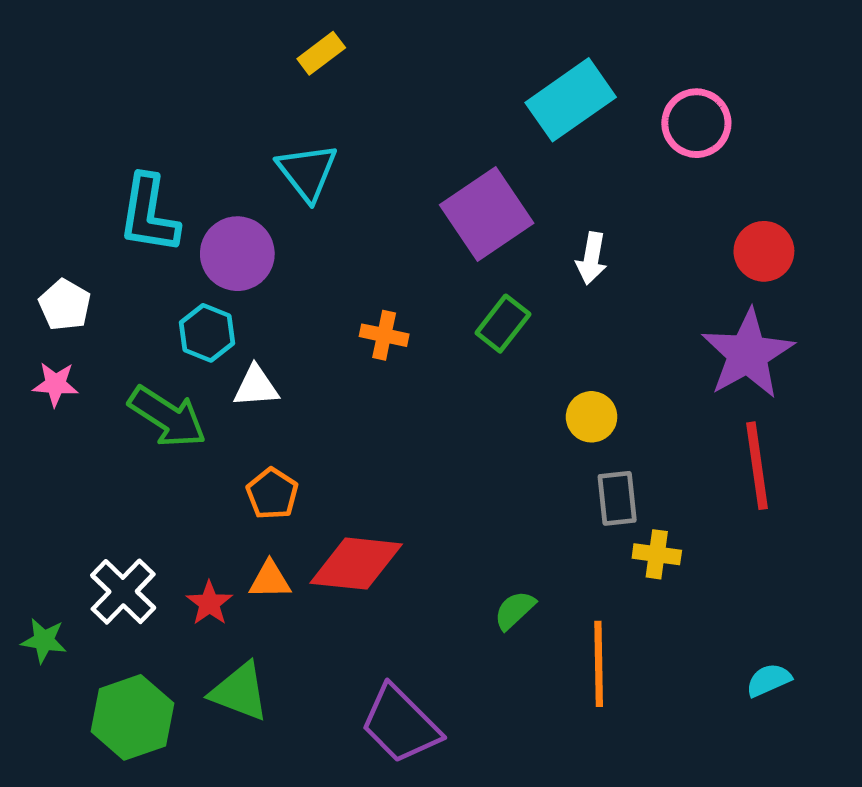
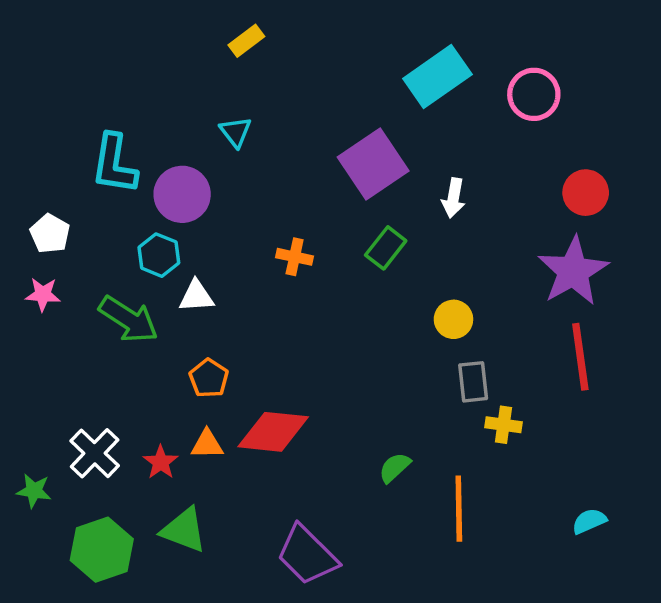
cyan triangle: (307, 172) -> (236, 132), size x0.7

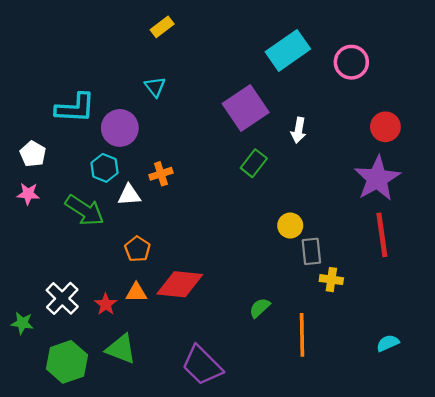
cyan L-shape: (114, 164) -> (75, 108), turned -96
orange cross: (295, 257) -> (161, 174), moved, turned -30
yellow circle: (453, 319) -> (290, 226), moved

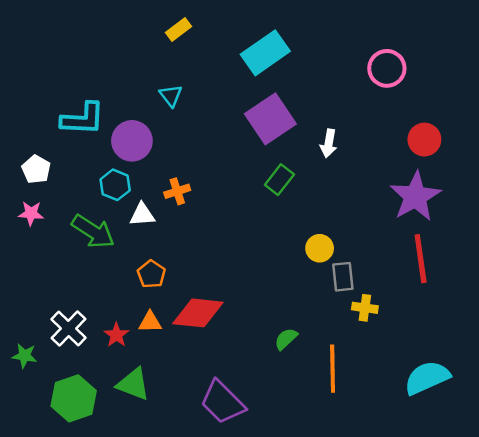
cyan rectangle: (288, 50) -> (265, 53), moved
cyan semicircle: (388, 343) -> (427, 378), size x1.8

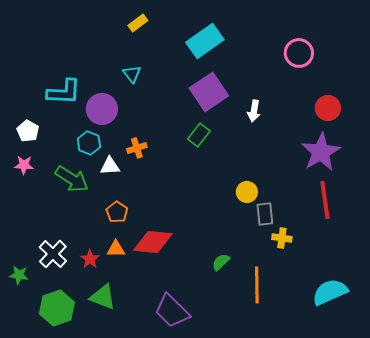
green rectangle: (279, 180) -> (199, 135), moved

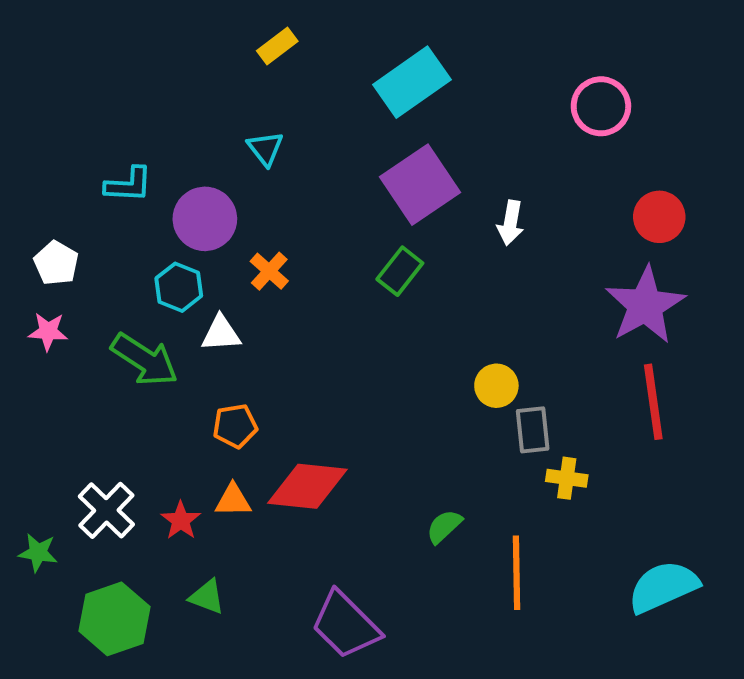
cyan L-shape: (64, 92) -> (129, 185), size x0.7
orange cross: (137, 148) -> (269, 271), moved, turned -30
orange pentagon: (117, 212) -> (235, 426), turned 30
green triangle: (103, 297) -> (207, 597), size x0.7

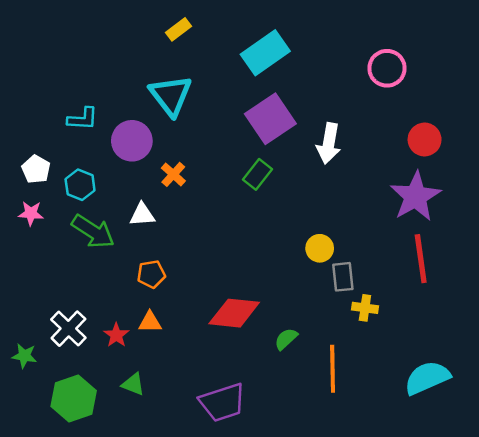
cyan triangle: (265, 148) -> (171, 95), size x1.8
white arrow: (510, 223) -> (329, 143), size x1.4
cyan hexagon: (179, 287) -> (80, 185), moved
red diamond: (307, 486) -> (234, 313), moved
purple trapezoid: (346, 625) -> (223, 402), turned -63

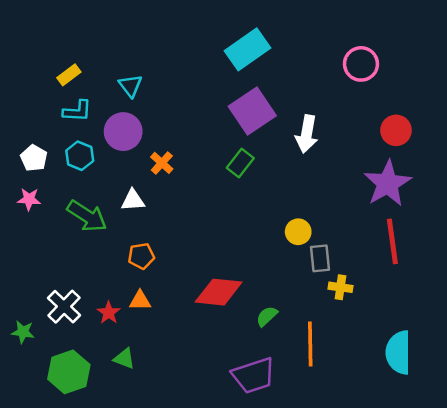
yellow rectangle: (178, 29) -> (69, 75), moved
cyan triangle: (171, 95) -> (130, 86), moved, size x0.6
cyan hexagon: (80, 185) -> (80, 156), moved
cyan semicircle: (427, 378) -> (398, 352), turned -66
purple trapezoid: (223, 402) -> (254, 375), moved

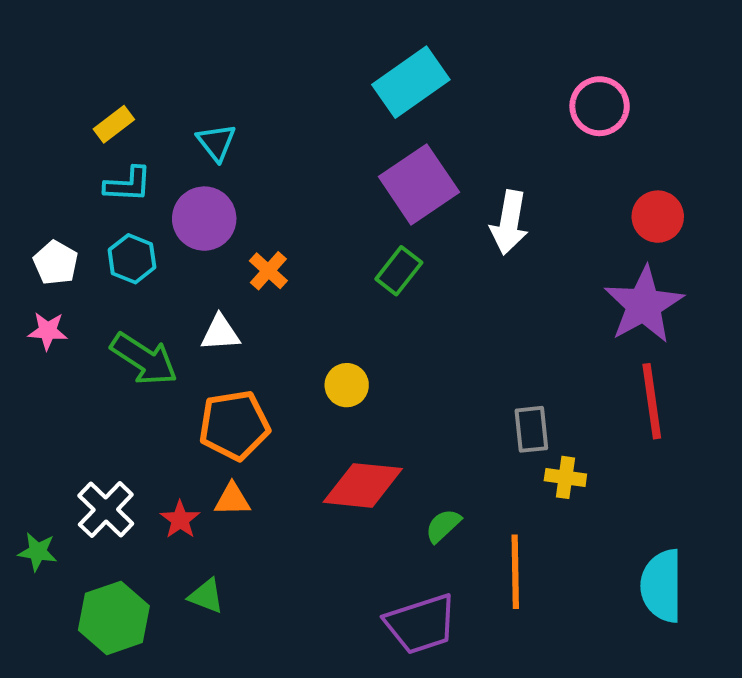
yellow circle: (298, 232) -> (347, 385), moved
orange pentagon: (141, 256) -> (234, 425), size x1.6

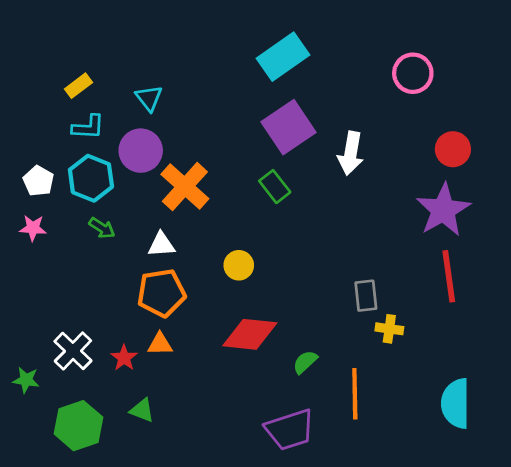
cyan hexagon: (132, 259) -> (91, 178), size x1.4
orange cross: (268, 271) -> (185, 187), size x1.8
green rectangle: (399, 271) -> (275, 187), turned -76
white triangle: (220, 333) -> (161, 245), moved
green arrow: (144, 359) -> (102, 228), moved, size x0.6

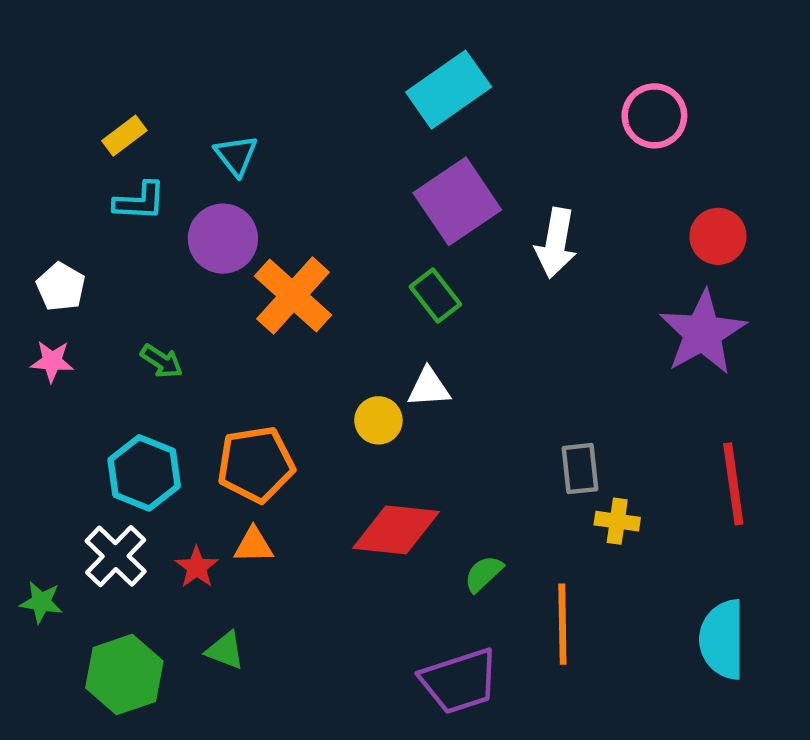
cyan hexagon: (91, 178) -> (144, 473), moved
white triangle: (161, 245) -> (429, 388), moved
red line: (449, 276) -> (733, 484), moved

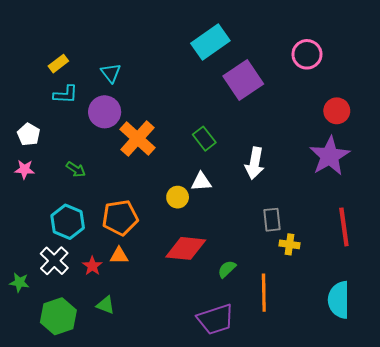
purple square: (457, 201) -> (243, 80), moved
white arrow: (556, 243) -> (255, 163), moved

